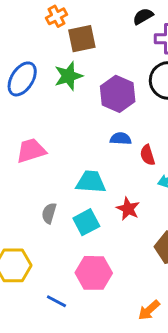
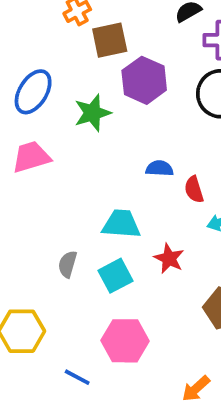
green star: (68, 76) -> (92, 113), moved
purple hexagon: (118, 94) -> (144, 80), moved
pink trapezoid: (31, 151) -> (31, 157), moved

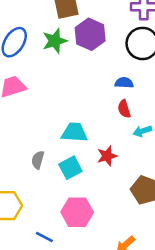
green star: (92, 113) -> (55, 41), moved
blue semicircle: (159, 168) -> (124, 83), moved
red star: (169, 258) -> (107, 156), turned 30

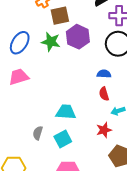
green star: (55, 41) -> (51, 42), turned 30
red star: (107, 156) -> (104, 130), moved

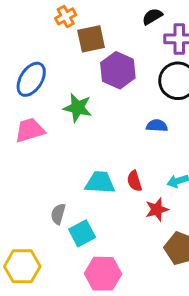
green star: (51, 42) -> (78, 108), moved
red semicircle: (104, 94) -> (134, 181), moved
cyan square: (63, 139) -> (82, 233), moved

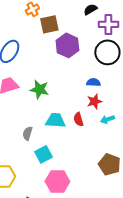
green star: (78, 108) -> (39, 89), moved
red star: (157, 209) -> (94, 101), moved
gray semicircle: (58, 214) -> (27, 133), moved

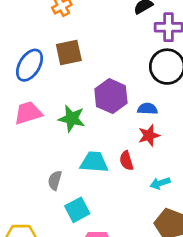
brown square: (49, 24) -> (69, 53), moved
purple hexagon: (67, 45) -> (111, 96), moved
cyan arrow: (107, 119) -> (160, 183), moved

